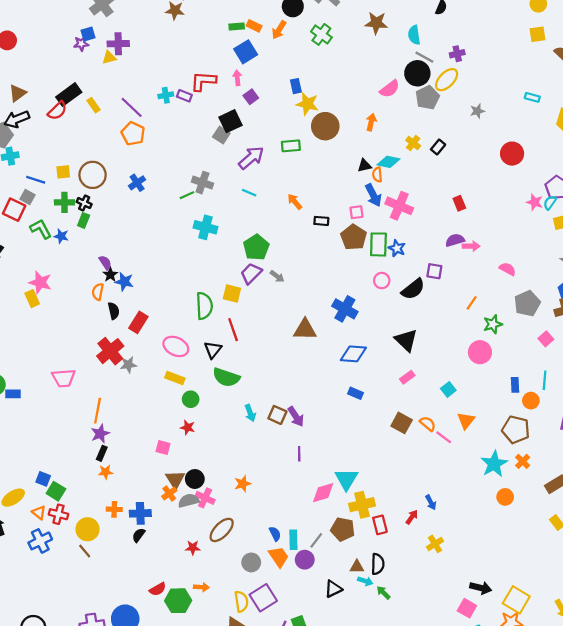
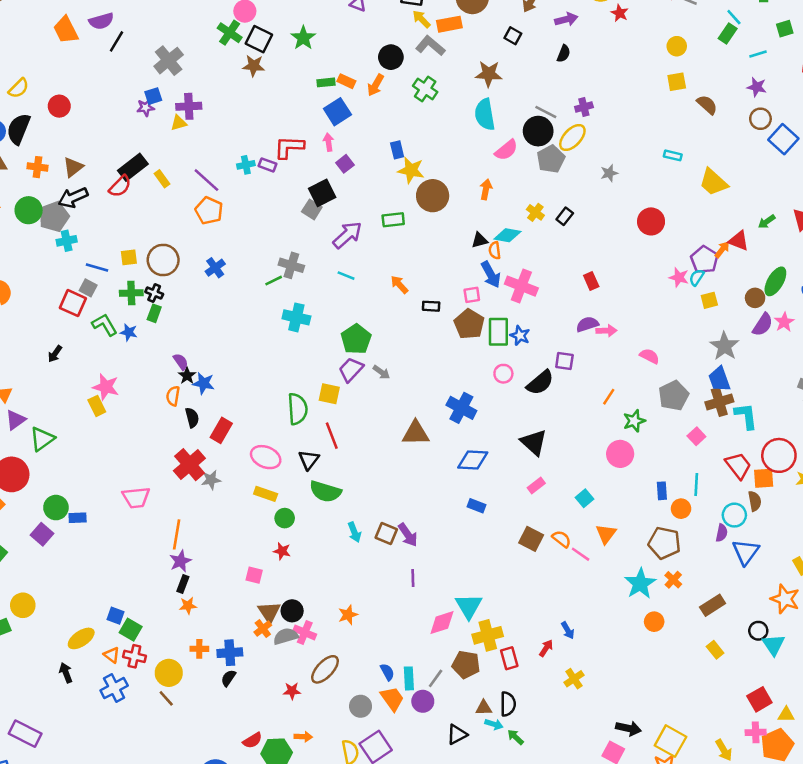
cyan semicircle: (414, 35) -> (485, 114), moved, size x1.4

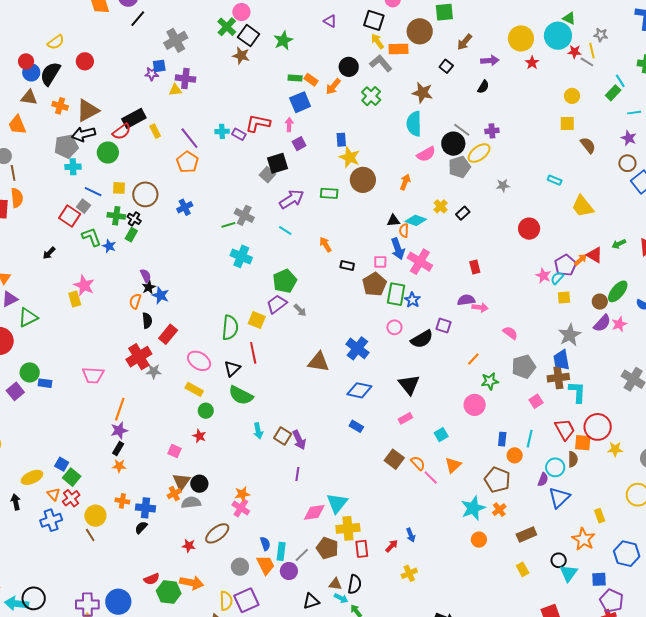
brown triangle: (73, 167) -> (88, 111), size x1.4
green circle: (29, 210) -> (108, 153), moved
pink cross: (305, 632) -> (241, 508), moved
red cross: (134, 656) -> (71, 498), turned 30
orange arrow: (303, 737) -> (192, 583), size x1.6

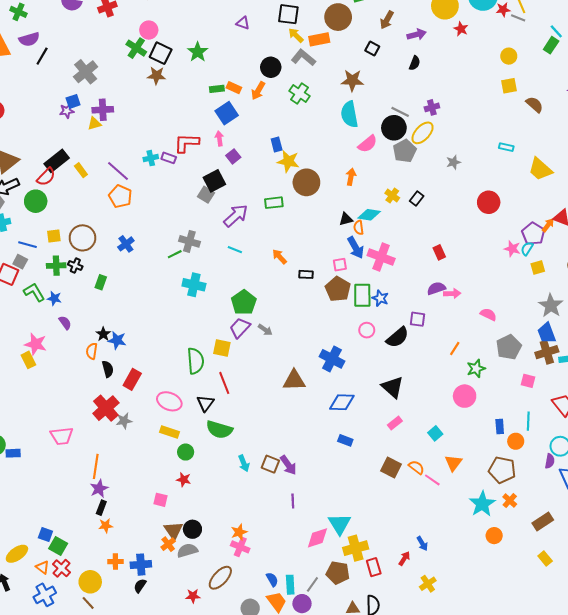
green rectangle: (131, 235) -> (101, 282), moved
purple semicircle: (146, 276) -> (65, 323), moved
pink square: (536, 401) -> (528, 381), turned -32

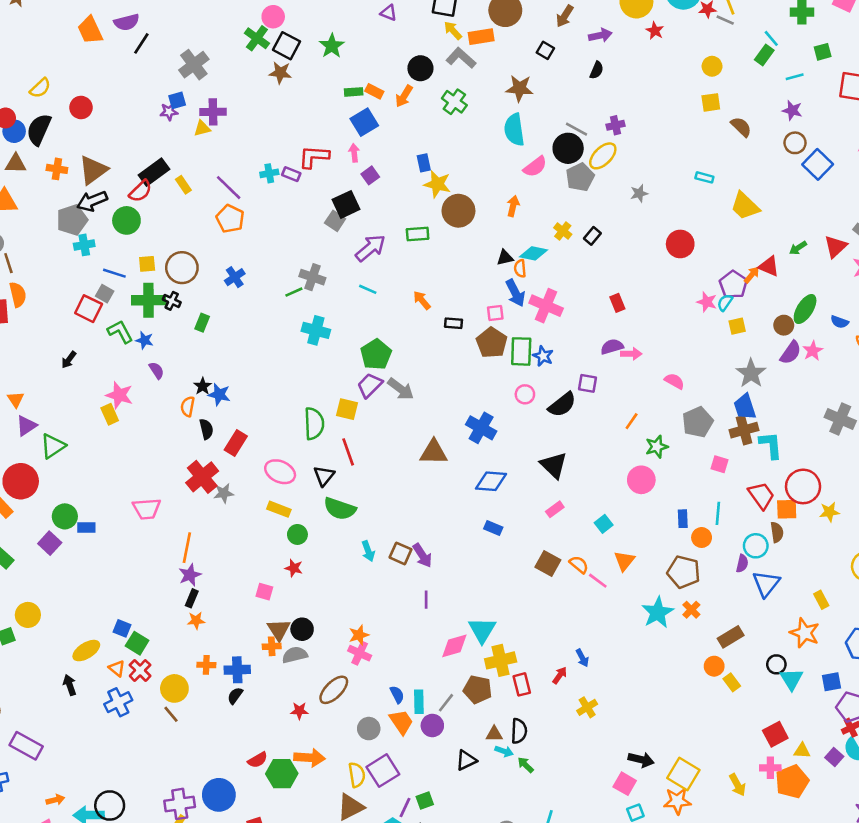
green cross: (56, 266) -> (148, 300), size x1.4
gray arrow: (265, 330) -> (401, 389), size x1.5
orange circle: (494, 536) -> (714, 666), moved
orange cross: (168, 544) -> (272, 646), turned 32

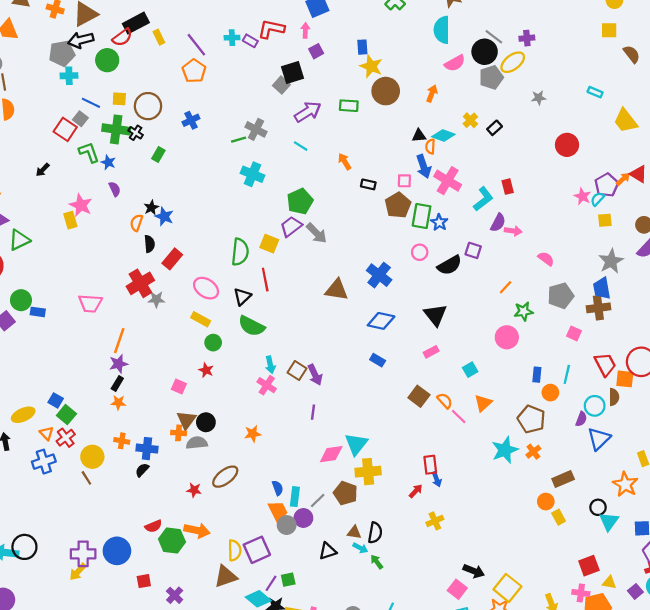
purple semicircle: (612, 347) -> (498, 223), turned 126
cyan L-shape: (771, 445) -> (483, 199), moved, turned 50
pink cross: (360, 653) -> (267, 385), moved
red rectangle: (522, 684) -> (430, 465), moved
gray circle: (369, 729) -> (287, 525), moved

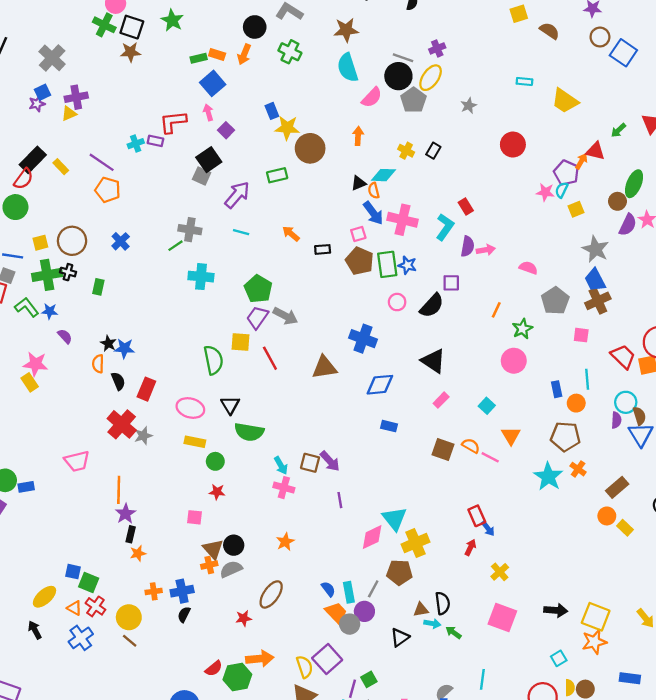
red line: (265, 280) -> (270, 358), moved
brown semicircle: (614, 397) -> (639, 416), moved
pink square: (457, 589) -> (502, 618), moved, size x1.4

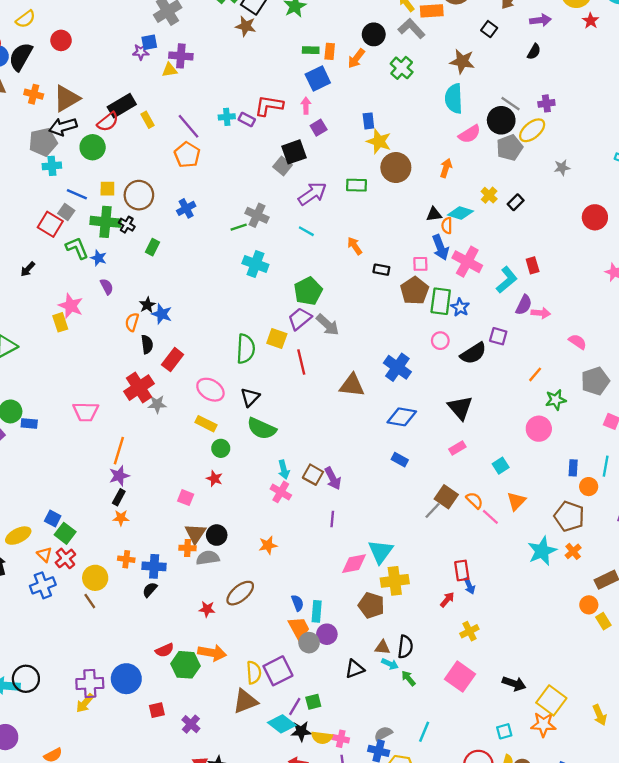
orange rectangle: (217, 55) -> (330, 51), turned 63
gray line: (373, 589) -> (433, 510), moved

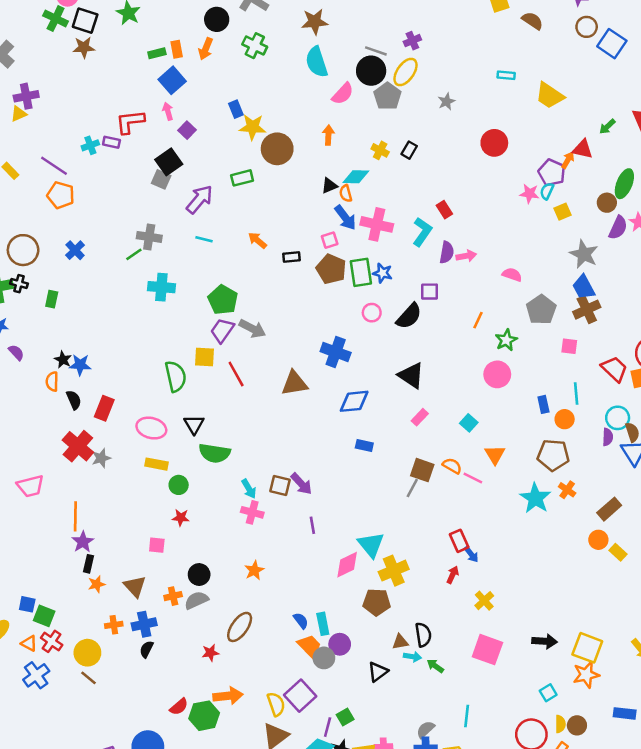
brown triangle: (195, 533) -> (135, 586), moved

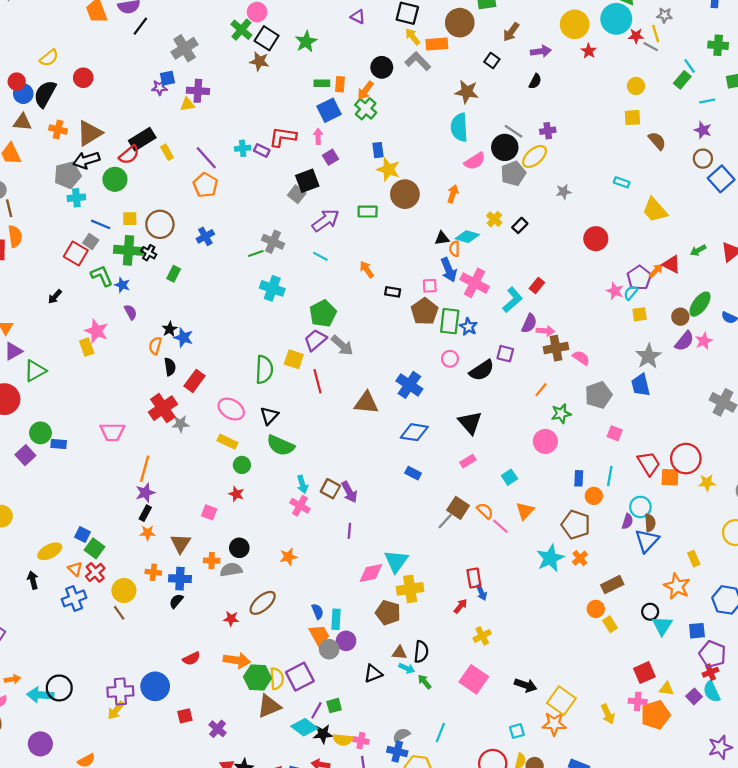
green cross: (255, 46) -> (366, 109), moved
red rectangle: (444, 210) -> (537, 286), turned 56
brown cross: (587, 310) -> (556, 348), moved
green hexagon: (204, 716) -> (258, 678), moved

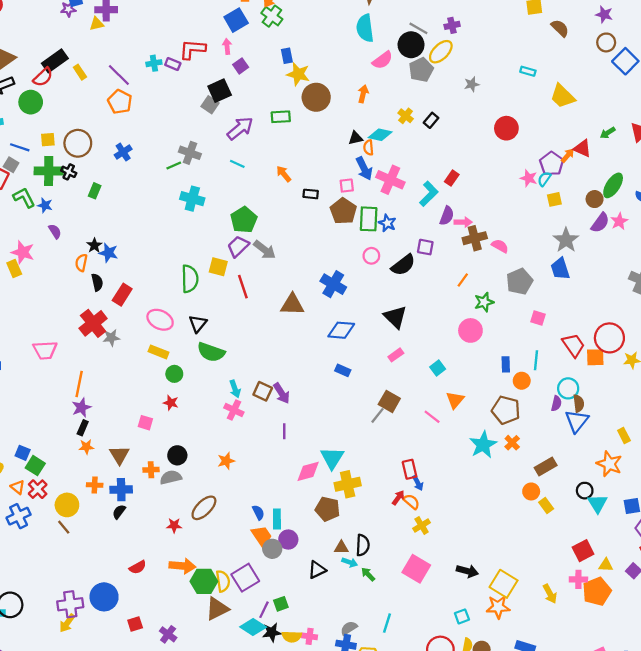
orange semicircle: (485, 511) -> (411, 502), moved

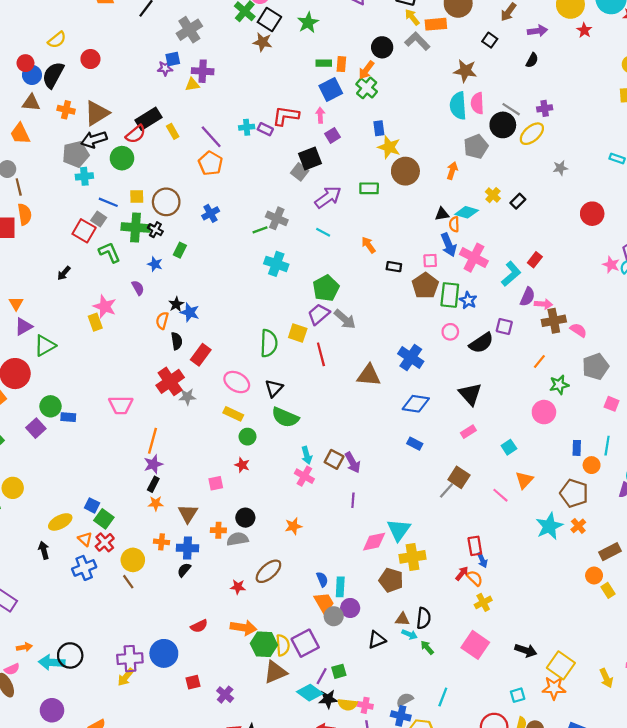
pink semicircle: (382, 60) -> (477, 103), moved, turned 120
gray pentagon: (421, 70) -> (476, 147), moved
blue star: (45, 205) -> (155, 264), moved
pink square: (145, 423) -> (216, 483), turned -32

